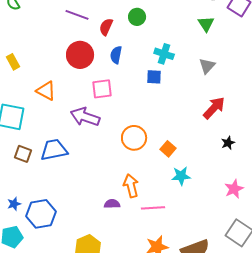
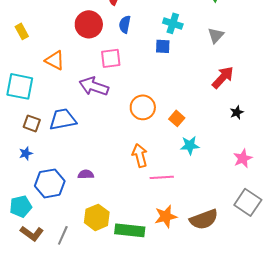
blue star: (14, 204) -> (26, 153), moved
purple semicircle: (112, 204) -> (86, 174), moved

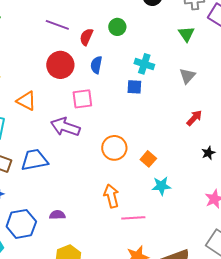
red arrow: (223, 77) -> (194, 118), size x0.7

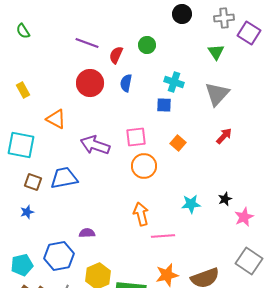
gray triangle: (187, 76) -> (217, 94), size x1.5
pink square: (82, 99) -> (136, 137), moved
black star: (208, 153) -> (225, 199), moved
orange square: (148, 159) -> (178, 143), moved
blue hexagon: (21, 224) -> (59, 256), moved

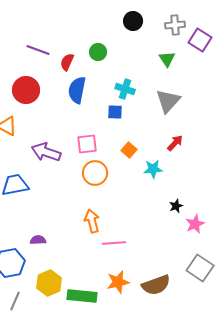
red circle: (90, 83) -> (26, 90), moved
blue semicircle: (126, 83) -> (77, 90), size x1.5
cyan star: (191, 204) -> (153, 169), moved

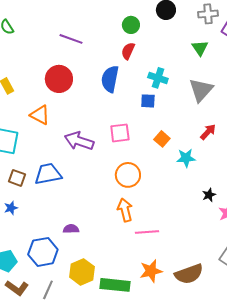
green circle: (98, 52) -> (131, 25), moved
red semicircle: (67, 62) -> (128, 51), moved
orange circle: (95, 173) -> (128, 175), moved

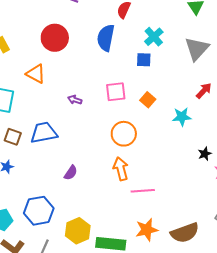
cyan cross: (158, 78) -> (154, 37), turned 30
orange square: (162, 139) -> (148, 100), moved
purple arrow: (79, 141) -> (75, 100), size x0.5
purple semicircle: (71, 229) -> (71, 173), moved, turned 126

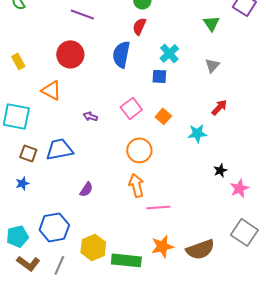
gray triangle: (197, 49) -> (212, 65), size x0.6
pink square: (116, 92) -> (131, 108), turned -30

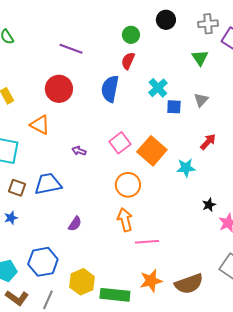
blue square: (159, 76) -> (174, 107), moved
orange square: (163, 116) -> (152, 151), size x1.8

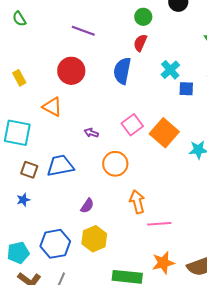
orange circle: (128, 185) -> (115, 164), moved
yellow hexagon: (82, 282) -> (94, 239), moved

